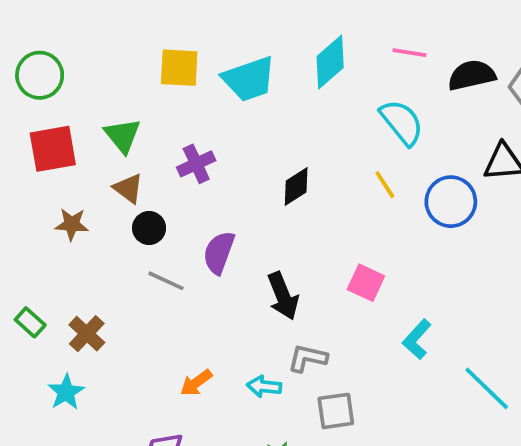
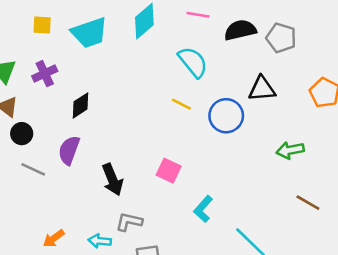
yellow square: (179, 68) -> (42, 25), size x0.7
purple cross: (196, 164) -> (45, 74), moved
yellow line: (385, 185) -> (181, 104), turned -30
black diamond: (296, 187) -> (80, 105), moved

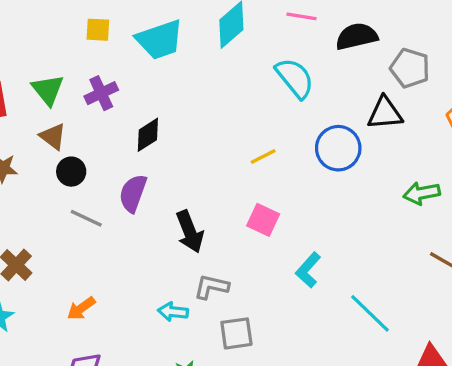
gray pentagon: (281, 38) -> (410, 68), moved
yellow line: (181, 104) -> (263, 157), moved, turned -54
orange arrow: (54, 238) -> (81, 308), moved

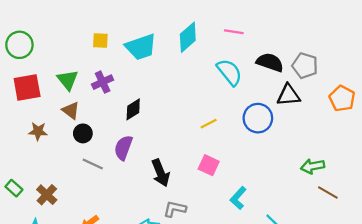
black semicircle: (357, 36) -> (270, 62), moved, turned 32
green arrow: (422, 193) -> (313, 166), moved

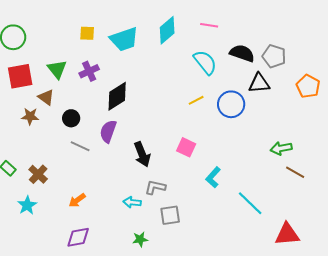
black diamond: (133, 109) -> (117, 96), size x1.4
brown triangle: (71, 110) -> (46, 97), moved
yellow line: (209, 124) -> (196, 100), moved

